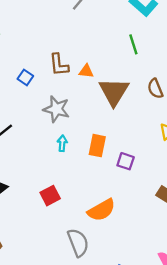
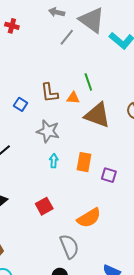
green line: (133, 44) -> (88, 82), moved
brown triangle: (114, 92) -> (97, 115), turned -40

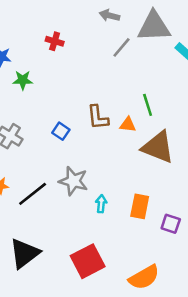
gray triangle: (92, 20) -> (154, 26), turned -40
red cross: (12, 26) -> (55, 41), moved
gray star: (48, 131) -> (73, 181), moved
red square: (44, 206) -> (88, 261), size x1.5

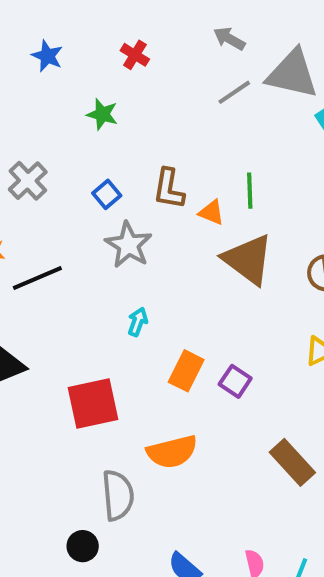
green star: (23, 80) -> (102, 114), moved
gray star: (73, 181) -> (129, 245), moved
orange rectangle: (140, 206) -> (186, 371), moved

